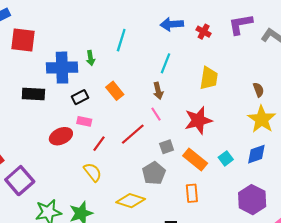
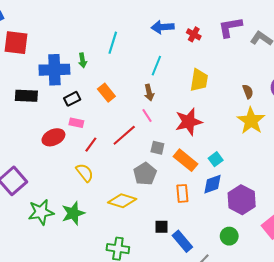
gray square: (167, 147) -> (157, 148), turned 32
blue diamond: (256, 154) -> (213, 184), moved

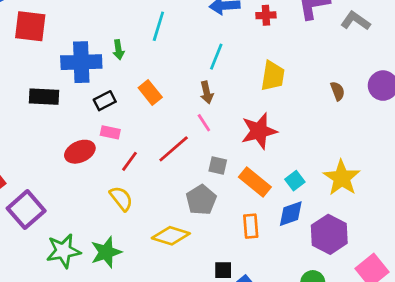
red cross: (194, 34) -> (266, 15), turned -32
yellow star: (251, 121) -> (342, 178), moved

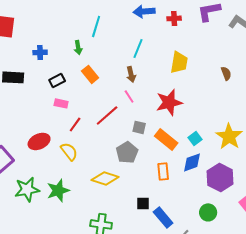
green arrow: (118, 50) -> (78, 47), moved
blue cross: (81, 62) -> (40, 52), size x0.5
red ellipse: (80, 152) -> (39, 141), moved

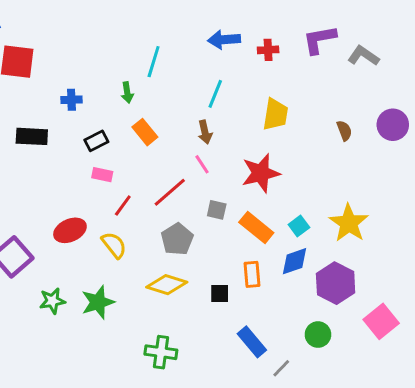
gray pentagon: (127, 152) -> (177, 239), moved
green star: (27, 189) -> (52, 301), size x0.7
black square: (143, 203) -> (220, 293), moved

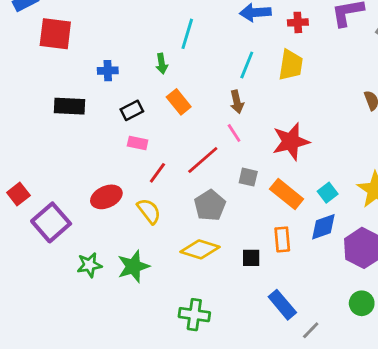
yellow trapezoid: (275, 114) -> (291, 65), moved
green circle: (318, 335) -> (362, 303), moved

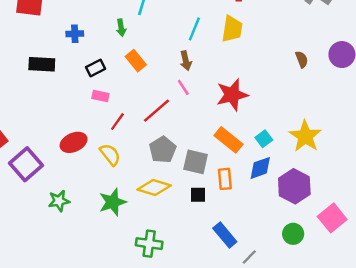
gray square: (248, 177) -> (196, 162), moved, size x1.5
green star: (133, 266) -> (113, 202), moved

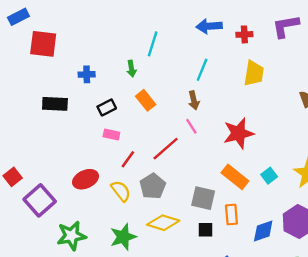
yellow trapezoid: (232, 29) -> (254, 73), moved
gray pentagon: (163, 150) -> (153, 186), moved
blue diamond: (260, 168) -> (263, 231), moved
green star: (59, 201) -> (71, 236), size x1.4

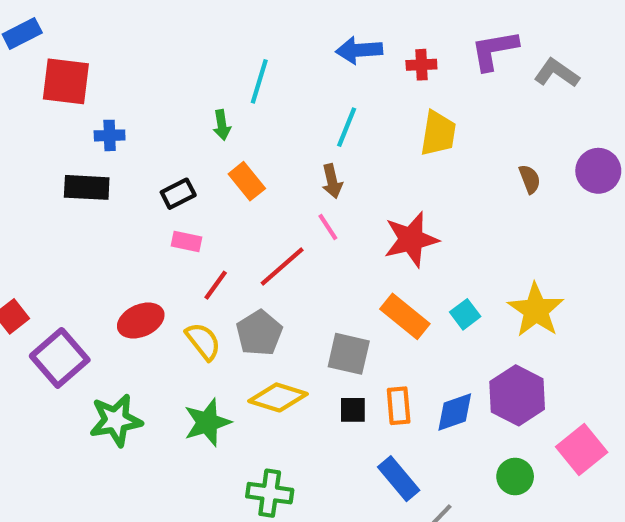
blue cross: (87, 74) -> (110, 135), moved
orange rectangle: (231, 215) -> (399, 406), moved

